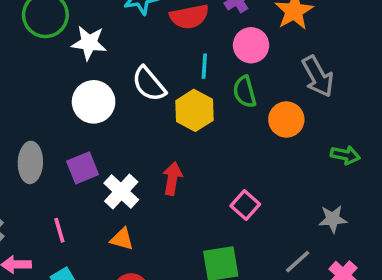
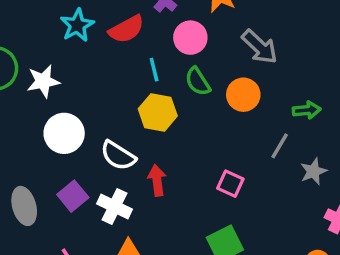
white semicircle: (149, 84) -> (118, 156), moved
gray line: (298, 262) -> (280, 146), moved

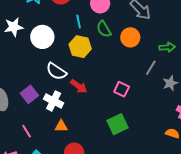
white circle: (64, 133) -> (42, 37), moved
red arrow: (157, 180) -> (79, 86), turned 132

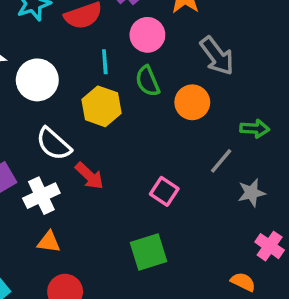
white cross: (54, 101) -> (41, 196), turned 30

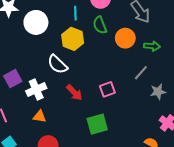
green arrow: (255, 129) -> (152, 46), moved
white semicircle: (54, 144) -> (58, 64), moved
red arrow: (89, 176) -> (74, 93), moved
pink square: (164, 191) -> (107, 89), turned 35

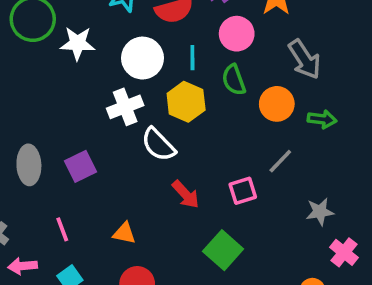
white circle: (36, 22) -> (142, 58), moved
gray line: (141, 73) -> (280, 161), moved
white cross: (36, 90) -> (125, 107), moved
gray star: (158, 92) -> (320, 212), moved
green square: (97, 124) -> (223, 250), turned -35

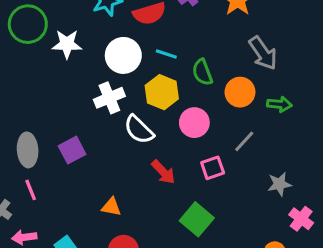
pink circle: (237, 34) -> (194, 123), moved
cyan line: (192, 58) -> (166, 54), turned -70
pink line: (62, 229) -> (31, 190), moved

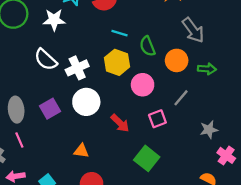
white star: (67, 44) -> (54, 20), moved
white circle: (123, 55) -> (86, 102), moved
white semicircle: (139, 130) -> (46, 60), moved

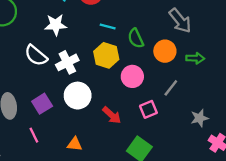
white star: (54, 20) -> (56, 25), moved
pink line: (19, 140) -> (34, 135), moved

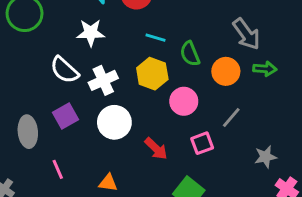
green arrow: (195, 58) -> (265, 69), moved
purple square: (42, 104) -> (65, 116), moved

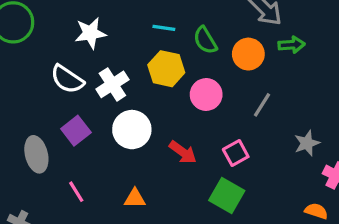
pink square: (202, 143) -> (236, 153), moved

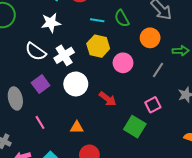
green semicircle: (205, 40) -> (122, 18), moved
green arrow: (292, 45) -> (181, 51), moved
pink square: (236, 153) -> (153, 105), moved

